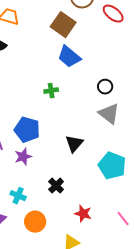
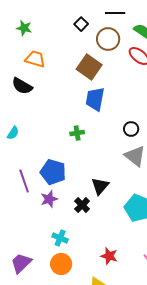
blue trapezoid: (69, 57) -> (95, 99), turned 60
black cross: (56, 186) -> (82, 205), moved
cyan cross: (18, 196) -> (60, 238), moved

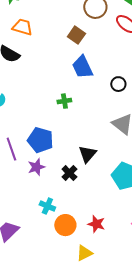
brown square: (89, 67) -> (76, 35), size x0.7
blue trapezoid: (95, 99) -> (82, 67), turned -35
black circle: (131, 129) -> (118, 84), moved
orange circle: (61, 264) -> (65, 225), moved

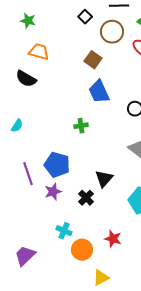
red star: (96, 224) -> (113, 239), moved

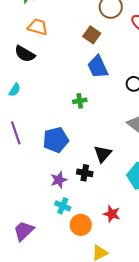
cyan semicircle: (17, 126) -> (15, 90), moved
blue pentagon: (57, 165) -> (56, 140), turned -30
purple line: (28, 174) -> (16, 133), moved
purple star: (53, 192) -> (59, 180), moved
black cross: (86, 198) -> (85, 173), turned -35

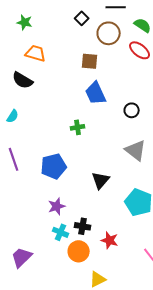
brown square: (92, 35) -> (90, 61), turned -30
black cross: (85, 173) -> (83, 226), moved

